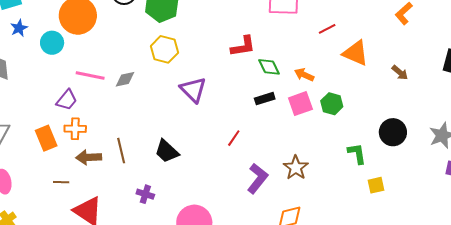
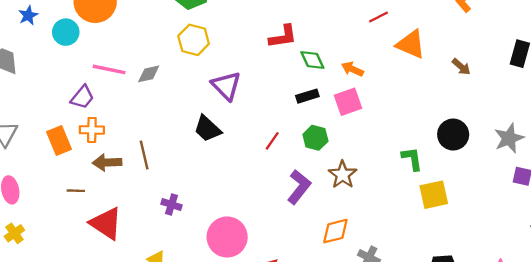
green hexagon: (332, 104) -> (315, 138), moved
black trapezoid: (167, 151) -> (207, 129), moved
yellow square: (376, 185) -> (434, 195), size x1.5

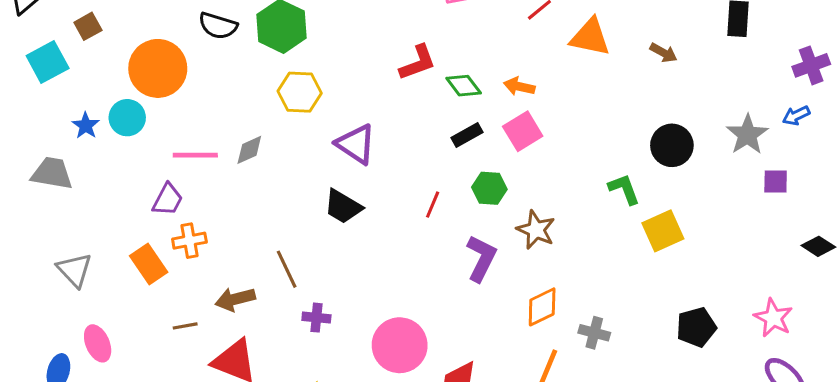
blue star: (28, 15) -> (86, 126), moved
brown line: (144, 155) -> (287, 269), moved
brown arrow: (107, 162) -> (235, 299), moved

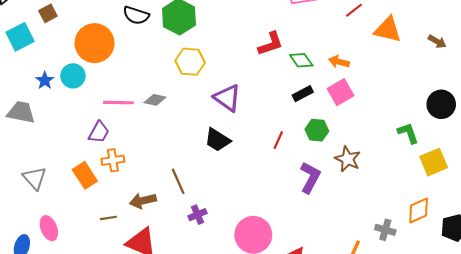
gray diamond: (249, 150) -> (155, 100), turned 35
orange diamond: (542, 307) -> (419, 210), moved
purple cross: (316, 318) -> (198, 215), turned -30

